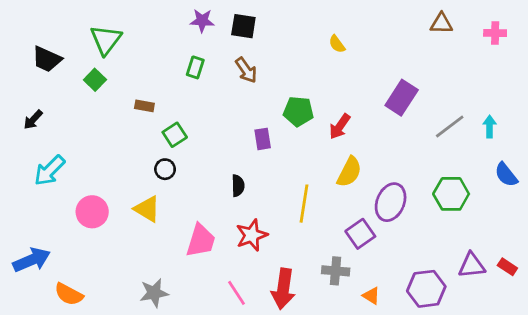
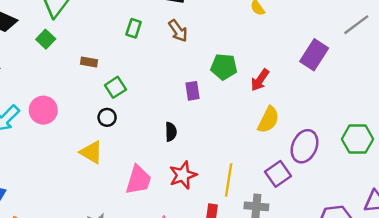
gray line: (450, 127) -> (356, 25), moved
yellow line: (304, 204) -> (229, 180), moved
pink circle: (92, 212) -> (43, 110), moved

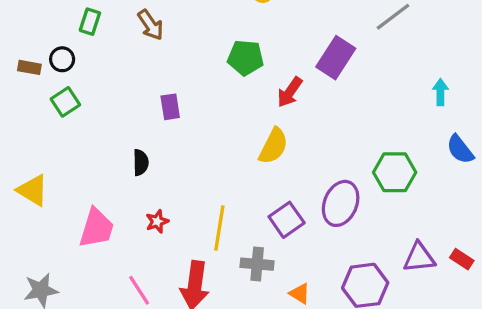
green pentagon: (224, 67) -> (246, 58), moved
red arrow: (260, 80) -> (290, 92), moved
black circle: (107, 117) -> (62, 59), moved
purple ellipse: (304, 146) -> (341, 203), moved
red star: (183, 175) -> (157, 221), size x0.6

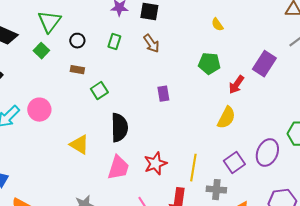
black circle: (62, 59) -> (77, 41), moved
black semicircle: (141, 162) -> (119, 128), moved, size x1.8
red star: (157, 221) -> (155, 164), size x1.6

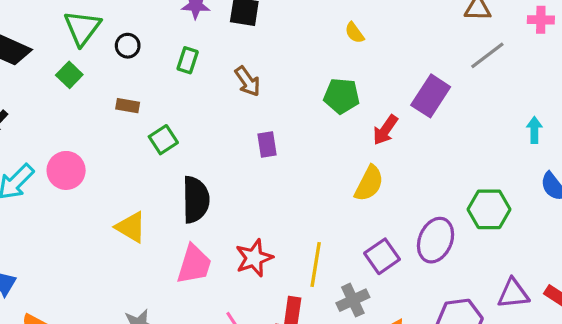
black circle: (77, 41) -> (128, 46), moved
brown arrow: (151, 44) -> (248, 81), moved
gray cross: (216, 190) -> (353, 300), turned -30

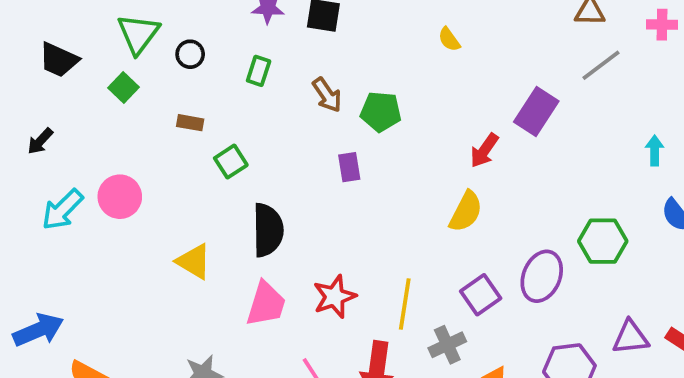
green pentagon: (342, 96) -> (381, 112), moved

